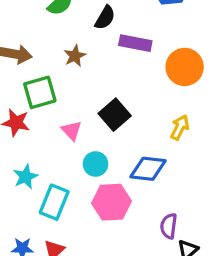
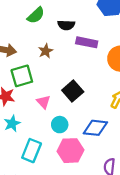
black semicircle: (105, 18) -> (66, 25), turned 63
cyan star: (25, 177) -> (12, 123), moved

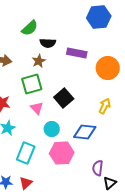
black semicircle: (66, 25) -> (48, 43), moved
green square: (22, 76) -> (32, 84), moved

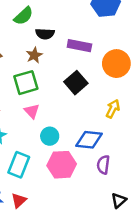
black square: (64, 98) -> (76, 83), moved
purple semicircle: (98, 168) -> (103, 165), moved

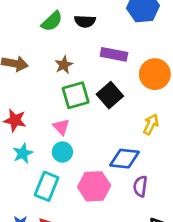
black semicircle: (45, 34) -> (85, 21), moved
green square: (26, 83) -> (76, 95), moved
cyan circle: (50, 136) -> (62, 152), moved

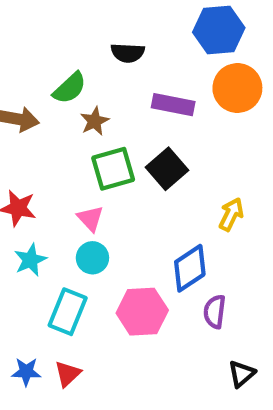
green semicircle: (52, 21) -> (70, 88), moved
orange circle: (155, 74) -> (237, 88), moved
blue diamond: (124, 159) -> (190, 268), turned -40

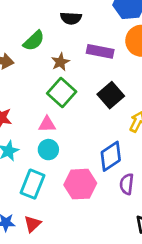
brown star: (95, 121) -> (60, 62), moved
green square: (113, 169) -> (62, 93), turned -32
black square: (167, 169) -> (111, 95), moved
pink triangle: (90, 218) -> (47, 124), turned -48

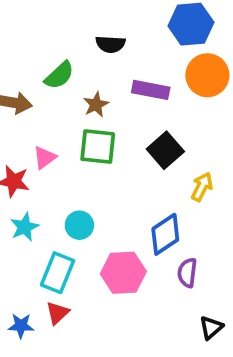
green square: (62, 93) -> (98, 147), turned -36
pink triangle: (47, 124) -> (45, 158), moved, turned -36
red triangle: (32, 224) -> (57, 313), moved

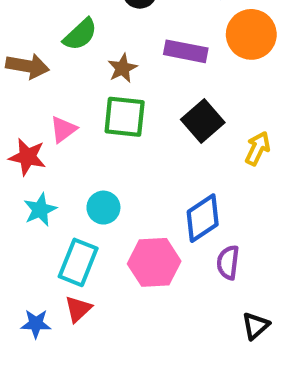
yellow arrow: (202, 187) -> (258, 148), moved

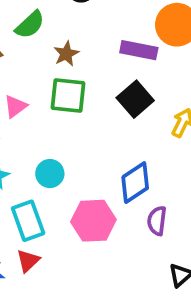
purple rectangle: (186, 51) -> (139, 50), moved
cyan rectangle: (78, 262) -> (28, 221), turned -42

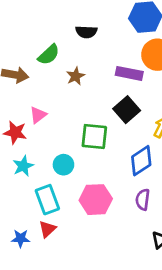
green square: (68, 95) -> (94, 137), moved
blue diamond: (135, 183) -> (141, 161), moved

